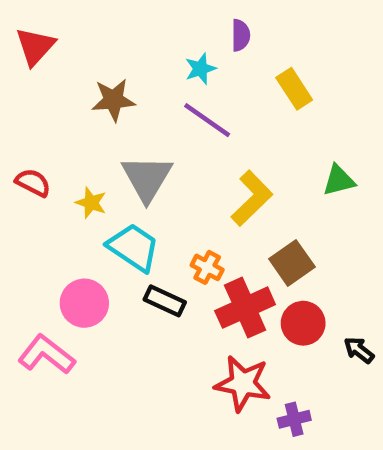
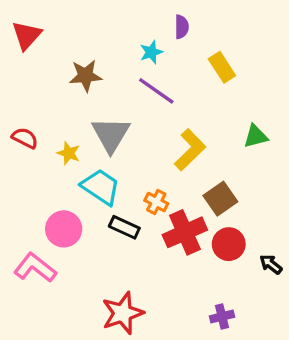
red star: (243, 384) -> (123, 313), moved, turned -30

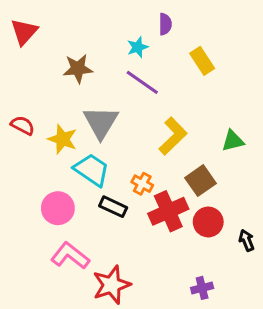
green triangle: (256, 136) -> (233, 141), moved
yellow star: (69, 153) -> (62, 139), size x1.4
black arrow: (271, 264) -> (247, 240), turned 30
pink L-shape: (35, 268) -> (70, 256), moved

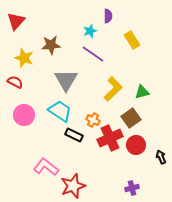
yellow star: (62, 139) -> (24, 58), moved
green triangle: (233, 141) -> (142, 92), moved
pink circle: (58, 208) -> (24, 115), moved

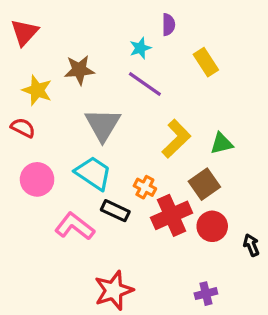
pink L-shape: (46, 167) -> (75, 226), moved

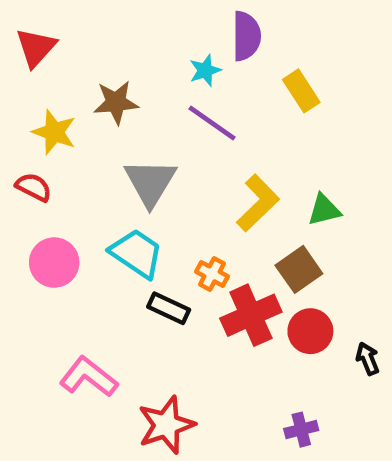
purple semicircle: (168, 25) -> (246, 36), size x1.5
pink L-shape: (75, 226) -> (88, 377), moved

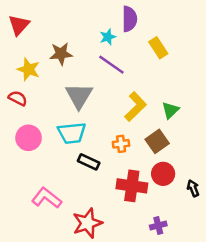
green triangle: (324, 210) -> (170, 110), turned -30
cyan trapezoid: (137, 253) -> (72, 133), turned 140
orange cross: (212, 274) -> (121, 144), moved, turned -35
red cross: (251, 315) -> (132, 186), moved, turned 32

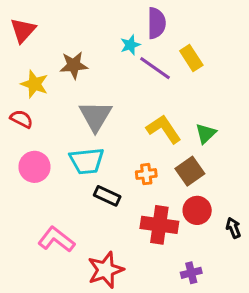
purple line: (111, 65) -> (155, 68), moved
yellow L-shape: (135, 107) -> (164, 129), turned -80

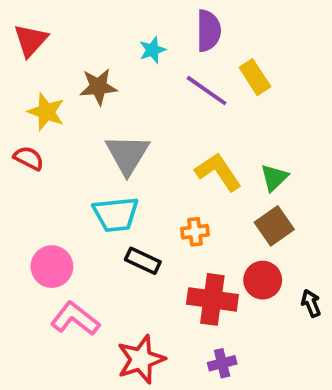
cyan star: (130, 45) -> (152, 50), moved
pink circle: (34, 167) -> (52, 267), moved
brown square: (190, 171) -> (274, 226), moved
purple cross: (191, 273) -> (222, 363), moved

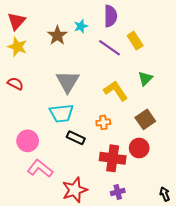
brown star: (98, 87) -> (57, 35), moved, turned -30
yellow star: (46, 112) -> (17, 47), moved
green triangle: (274, 178) -> (145, 78), moved
black arrow: (311, 303) -> (165, 194), moved

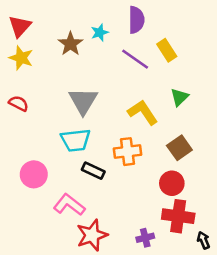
orange cross: (103, 122) -> (128, 152), size x1.5
red cross: (113, 158) -> (178, 216), moved
pink L-shape: (40, 168) -> (69, 205), moved

